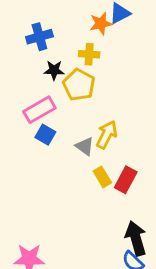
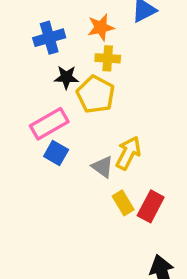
orange star: (101, 24) -> (101, 27), moved

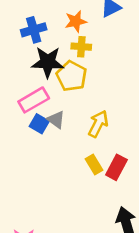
black star: (66, 77) -> (48, 62), size x1.6
gray triangle: (103, 167) -> (56, 120), moved

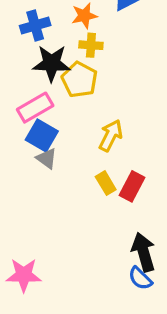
gray triangle: (56, 120) -> (47, 158), moved
blue square: (39, 124) -> (42, 135), size x1.4

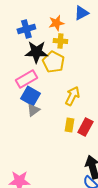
gray triangle: (47, 158) -> (33, 110), turned 48
yellow rectangle: (106, 183) -> (69, 125), turned 40

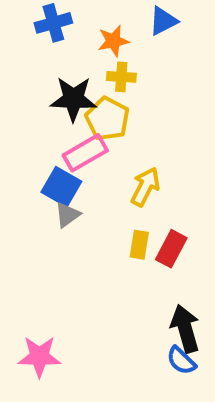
blue cross: (26, 29) -> (53, 23), moved
pink rectangle: (26, 79) -> (85, 153), moved

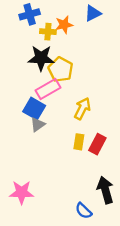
yellow cross: (121, 77) -> (48, 32), moved
pink star: (39, 357) -> (22, 192), moved
blue semicircle: (181, 361) -> (84, 211), moved

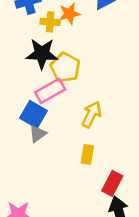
red rectangle: (97, 144) -> (112, 183), moved

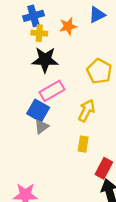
yellow cross: (50, 22) -> (39, 33), moved
yellow pentagon: (65, 67) -> (99, 71), moved

